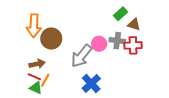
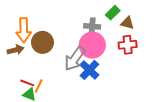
gray cross: (117, 41) -> (92, 26), moved
pink circle: (99, 44) -> (92, 45), size x1.6
brown arrow: (37, 64) -> (16, 50), moved
blue cross: (91, 83) -> (89, 70), moved

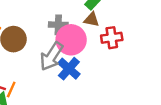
brown triangle: (127, 23) -> (92, 20), moved
gray cross: (92, 26) -> (58, 25), moved

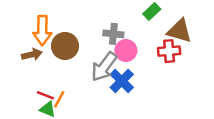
brown triangle: (92, 20) -> (179, 31), moved, size x1.5
pink circle: (71, 40) -> (126, 51), size x0.7

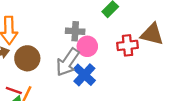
brown triangle: (179, 31) -> (152, 34), moved
brown circle: (65, 46) -> (27, 58), moved

